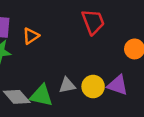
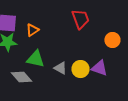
gray triangle: (67, 85) -> (60, 68), turned 40
green triangle: (41, 96) -> (35, 59), moved

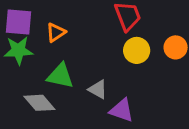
purple triangle: (99, 68) -> (122, 110), moved
yellow circle: (80, 69) -> (137, 50), moved

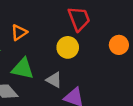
yellow circle: (137, 50) -> (68, 47), moved

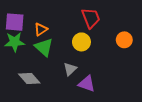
green triangle: (23, 69) -> (44, 47), moved, turned 30
gray triangle: (54, 80) -> (70, 69), turned 48

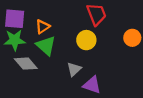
gray diamond: (29, 78) -> (26, 64), moved

